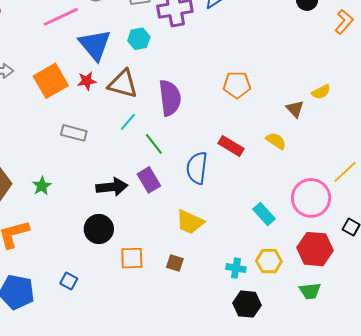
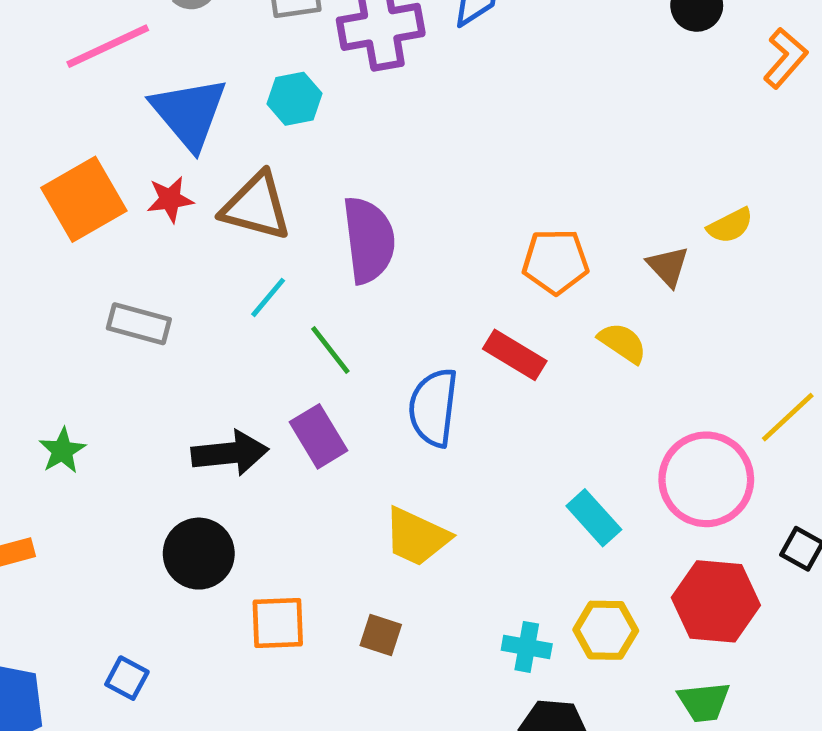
orange pentagon: (237, 85) -> (555, 262), moved

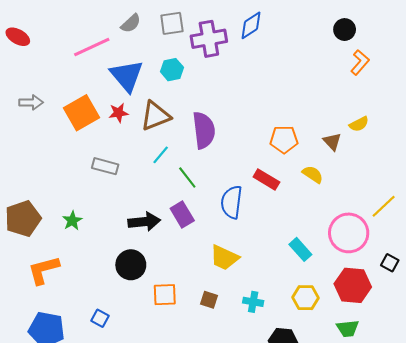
orange L-shape: (785, 58) -> (360, 62), moved
brown triangle: (256, 206) -> (155, 116), turned -36
cyan cross: (527, 647) -> (253, 302), moved

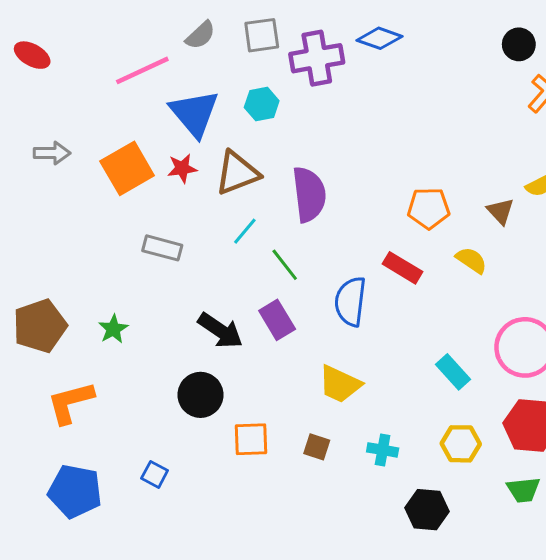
blue diamond: (251, 25) -> (380, 38), turned 52
black arrow: (144, 222) -> (220, 331), turned 40

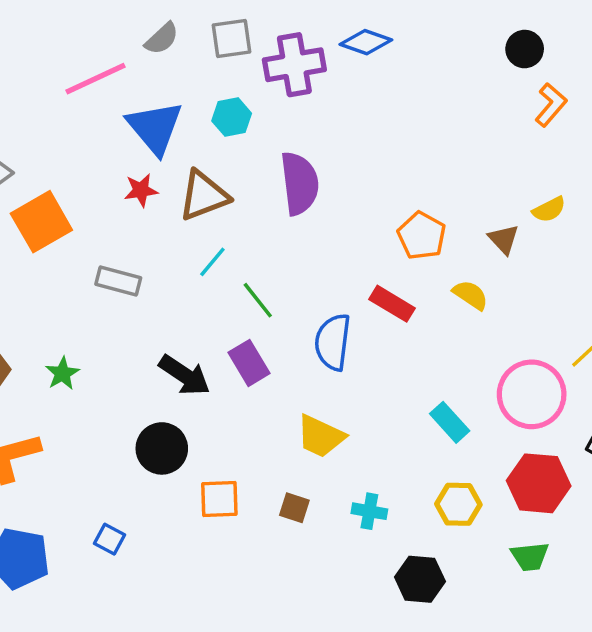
orange square: (127, 168) -> (41, 222), moved
purple semicircle: (309, 194) -> (300, 183), moved
orange pentagon: (429, 208) -> (422, 236), turned 30

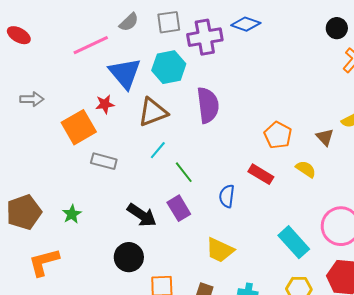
cyan hexagon: (232, 117) -> (169, 67), size x1.5
red star: (141, 190) -> (105, 104), moved
orange square: (41, 222) -> (79, 127), moved
blue semicircle: (333, 342) -> (227, 196), size x0.7
cyan rectangle: (450, 422) -> (294, 242), size x1.4

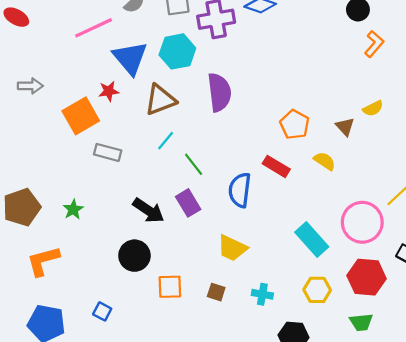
blue semicircle: (227, 196) -> (240, 190), size x1.4

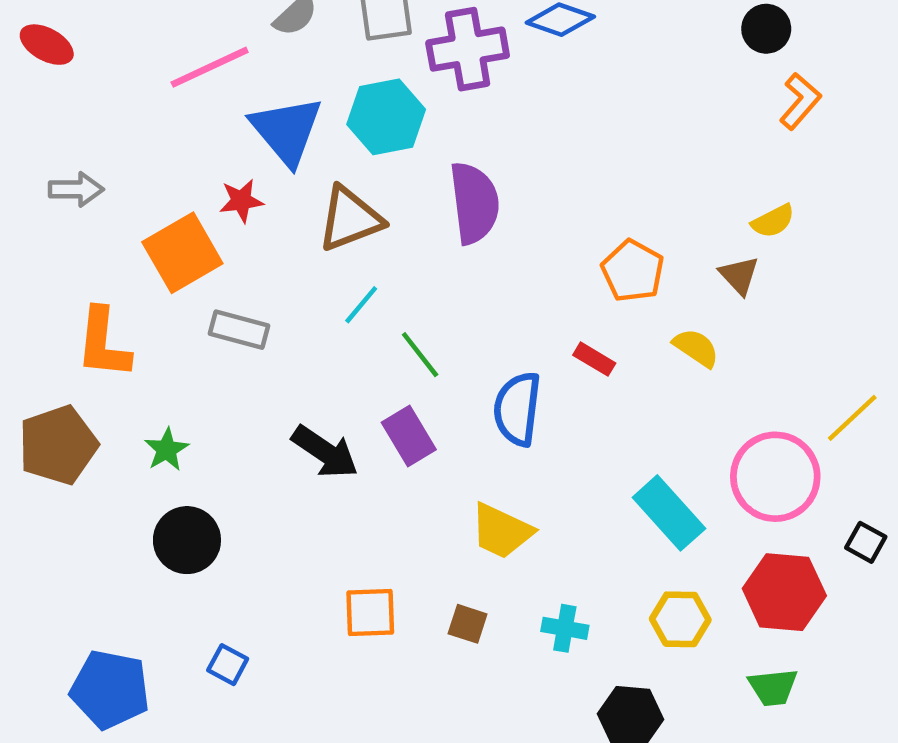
yellow semicircle: (373, 108) -> (773, 221), moved
red rectangle: (276, 166) -> (594, 359), size x0.7
black circle: (134, 256) -> (187, 540), moved
orange L-shape: (43, 261) -> (103, 343), moved, turned -69

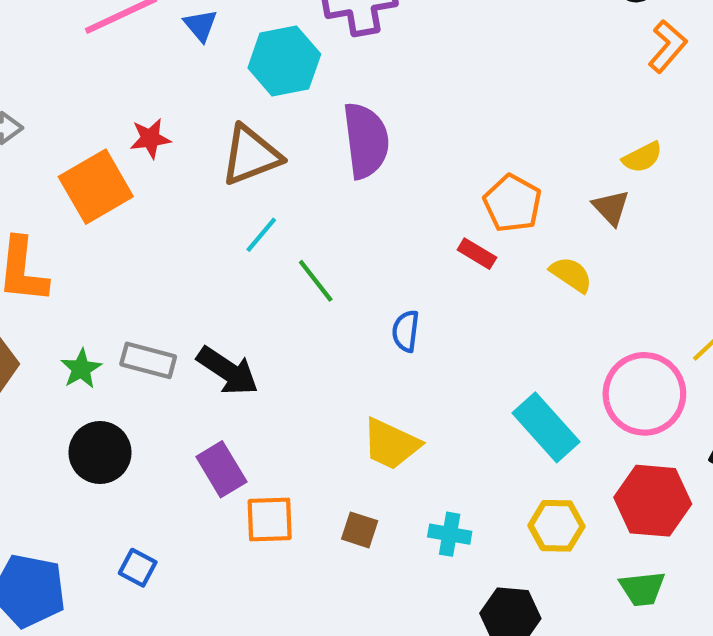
blue triangle: (287, 131) -> (201, 25), moved, size x0.5
gray rectangle: (239, 330) -> (148, 360), moved
red rectangle: (594, 359) -> (477, 254), moved
blue semicircle: (517, 409) -> (406, 331), size x0.6
purple rectangle: (409, 436) -> (221, 469), moved

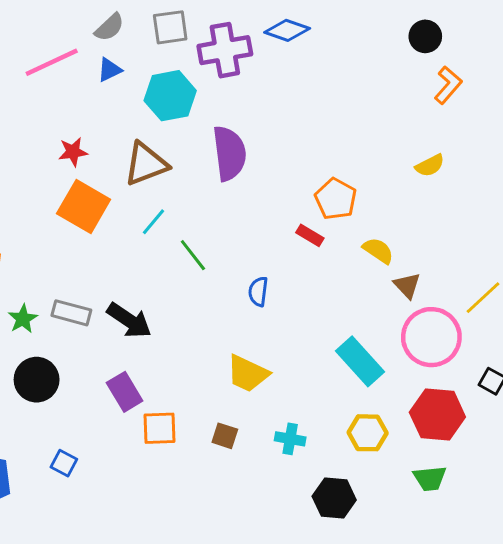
blue triangle: (201, 25) -> (109, 70), turned 44
orange square: (96, 187) -> (84, 206), moved, turned -30
brown triangle: (611, 208) -> (407, 285), moved

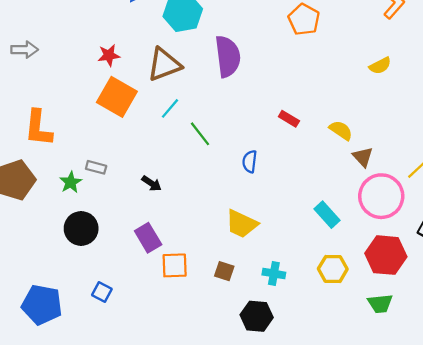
orange pentagon: (336, 199) -> (304, 20), moved
gray rectangle: (71, 313) -> (96, 167), moved, size x0.7
black arrow: (129, 320) -> (152, 183), size x0.6
cyan rectangle: (360, 361) -> (327, 215), size x0.7
black hexagon: (334, 498) -> (257, 316), moved

